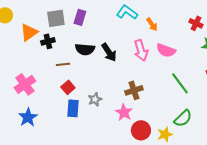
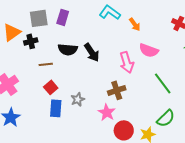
pink arrow: (141, 50) -> (127, 62), moved

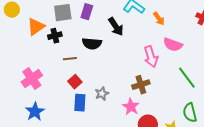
black arrow: (92, 52) -> (116, 27), moved
green semicircle: (166, 118) -> (190, 113), turned 120

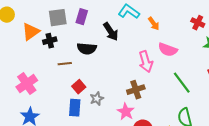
red square: (75, 82) -> (79, 87), moved

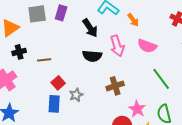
black cross: (50, 41) -> (19, 52), moved
black semicircle: (87, 49) -> (92, 56), moved
pink arrow: (146, 62) -> (117, 46), moved
pink star: (126, 112) -> (137, 109), moved

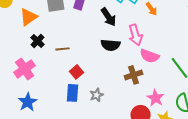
pink semicircle: (147, 46) -> (150, 56), moved
black cross: (19, 52) -> (38, 41), turned -32
gray star: (76, 95) -> (97, 95), moved

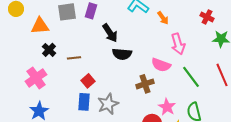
orange triangle: (29, 17) -> (40, 26), turned 30
black arrow: (109, 17) -> (110, 33), moved
pink arrow: (136, 35) -> (178, 44), moved
gray star: (97, 95) -> (108, 104), size x1.5

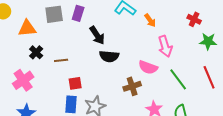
red square: (88, 81) -> (75, 83), turned 32

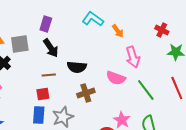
gray square: (54, 14) -> (20, 44), moved
black arrow: (97, 35) -> (51, 48), moved
brown line: (61, 60) -> (49, 75), moved
brown cross: (132, 86) -> (86, 93), moved

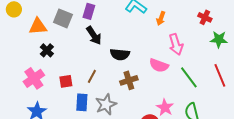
orange arrow: (118, 31) -> (161, 18), turned 56
gray square: (20, 44) -> (63, 18), moved, turned 30
brown line: (49, 75) -> (92, 76), moved, turned -56
red square: (43, 94) -> (66, 81), moved

